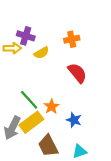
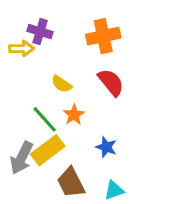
orange cross: (72, 39) -> (103, 36), size x1.5
yellow semicircle: (41, 53) -> (62, 84), moved, turned 64
orange star: (52, 107) -> (74, 115), moved

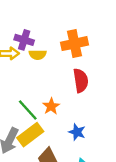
red semicircle: (111, 82) -> (81, 80), turned 30
yellow semicircle: (62, 84) -> (38, 55), moved, turned -35

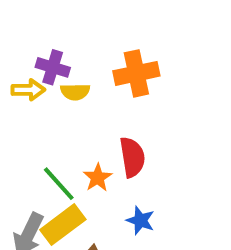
red semicircle: (81, 80) -> (132, 157), moved

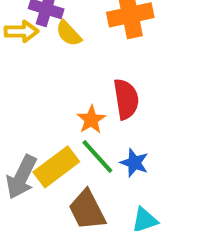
yellow semicircle: (75, 92) -> (69, 33), turned 48
green line: (59, 184) -> (97, 157), moved

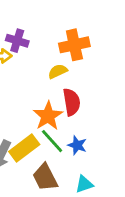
yellow semicircle: (69, 33) -> (58, 71), moved, turned 108
orange star: (91, 120) -> (48, 116), size x1.5

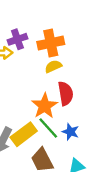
purple cross: (17, 41) -> (17, 39), turned -36
orange cross: (74, 45) -> (51, 43), moved

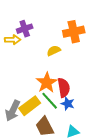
orange cross: (51, 43) -> (74, 32), moved
red semicircle: (66, 94) -> (64, 88), moved

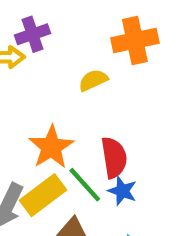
orange star: (47, 83) -> (51, 147), moved

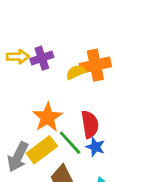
purple cross: (33, 34) -> (42, 58), moved
orange cross: (135, 41) -> (95, 65), moved

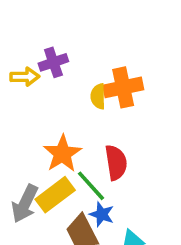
purple cross: (42, 58) -> (53, 62), moved
yellow semicircle: (76, 72) -> (98, 96), turned -66
blue star: (95, 147) -> (102, 214), moved

